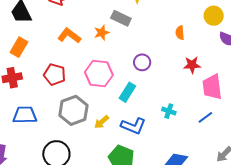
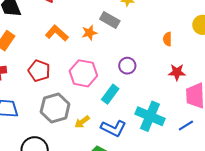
cyan cross: (169, 111) -> (150, 116), size x2.0

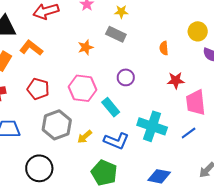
gray rectangle: (110, 20) -> (116, 34), moved
orange L-shape: (57, 33) -> (31, 48), moved
cyan rectangle: (110, 94) -> (111, 107), turned -72

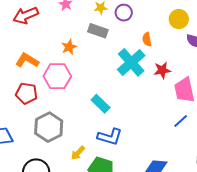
orange L-shape: (31, 48) -> (27, 60), moved
purple circle: (126, 77) -> (124, 13), moved
pink hexagon: (82, 88) -> (57, 76), moved
cyan cross: (152, 126) -> (131, 62), moved, turned 36
yellow arrow: (85, 137) -> (78, 153), moved

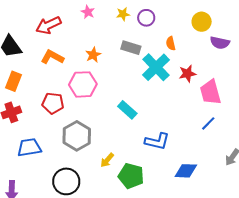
gray rectangle: (98, 31) -> (131, 48), moved
orange L-shape: (27, 60) -> (52, 57), moved
blue L-shape: (110, 137) -> (157, 141), moved

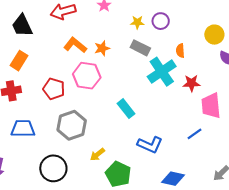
yellow star: (123, 14) -> (137, 22), moved
orange L-shape: (52, 57) -> (75, 45), moved
blue line: (208, 123) -> (195, 134), moved

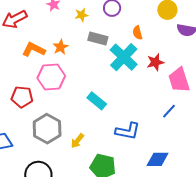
yellow star: (137, 22) -> (82, 15), moved
yellow arrow: (97, 155) -> (77, 141), moved

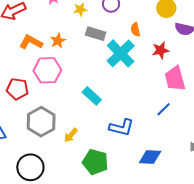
red star: (155, 62) -> (161, 50), moved

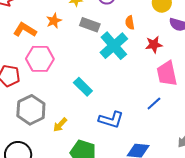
orange star: (58, 41) -> (54, 21), moved

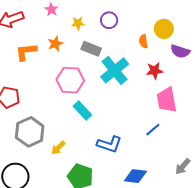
orange semicircle: (130, 23) -> (143, 41), moved
orange L-shape: (25, 30) -> (26, 52), turned -40
pink hexagon: (40, 59) -> (70, 80), moved

